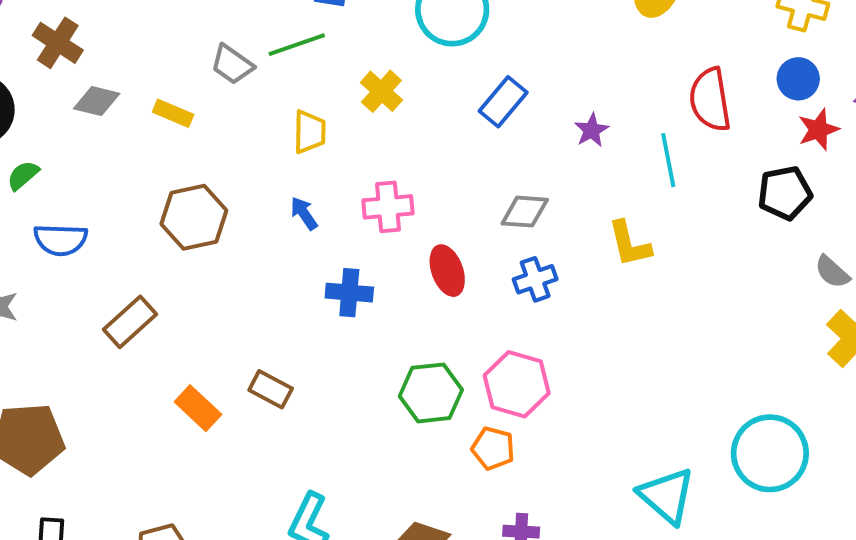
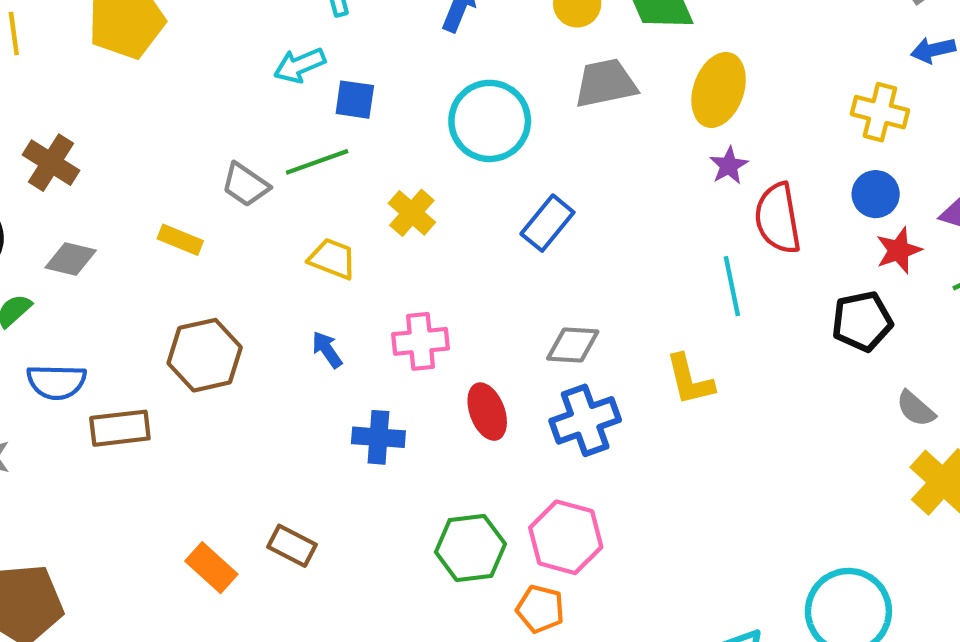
gray diamond: (97, 101) -> (71, 259), moved
purple star: (592, 130) -> (729, 166), moved
yellow trapezoid: (310, 132) -> (332, 259), turned -69
blue cross: (535, 279) -> (585, 420), size x1.4
brown rectangle: (130, 322) -> (120, 428), moved, turned 36

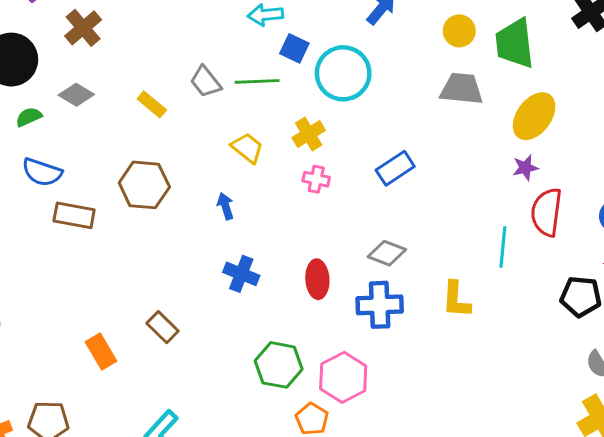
cyan circle: (490, 121) -> (343, 73), moved
pink cross: (420, 341) -> (316, 179), moved, size x0.7
orange rectangle: (211, 568) -> (101, 352), moved

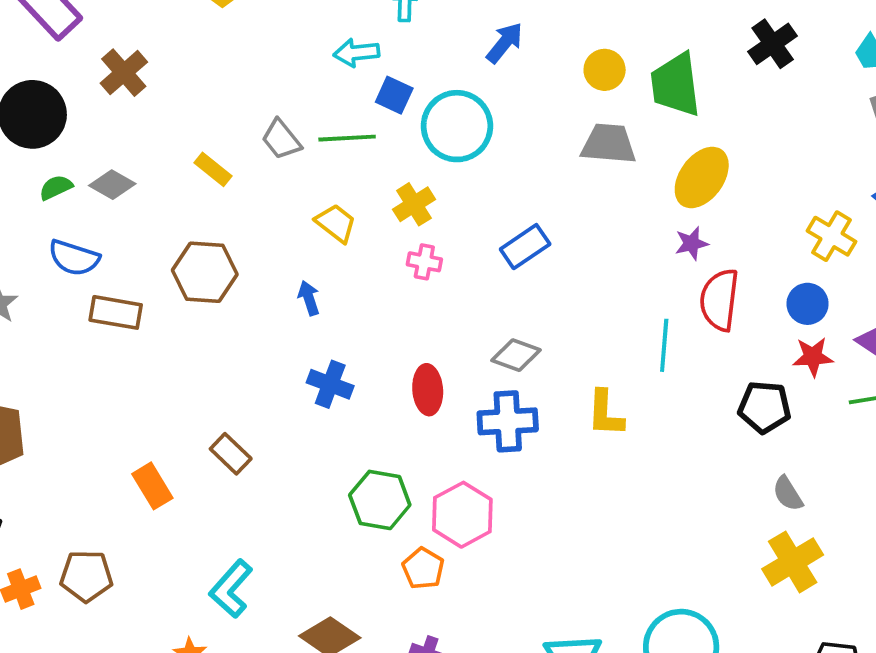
gray diamond: (76, 95) -> (112, 185), moved

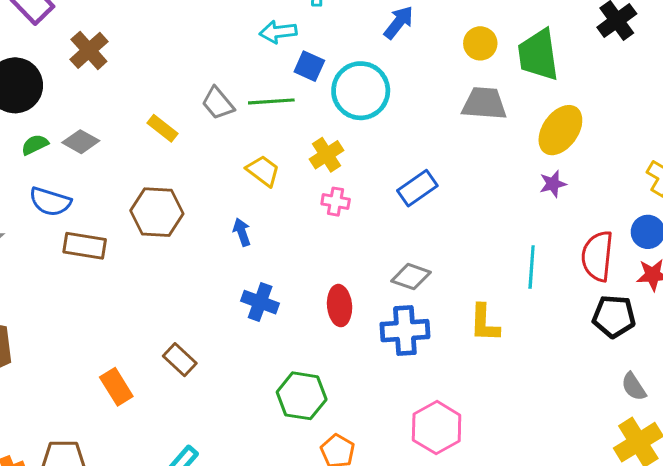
red semicircle: (719, 300) -> (597, 256), moved
pink hexagon: (462, 515) -> (437, 428), moved

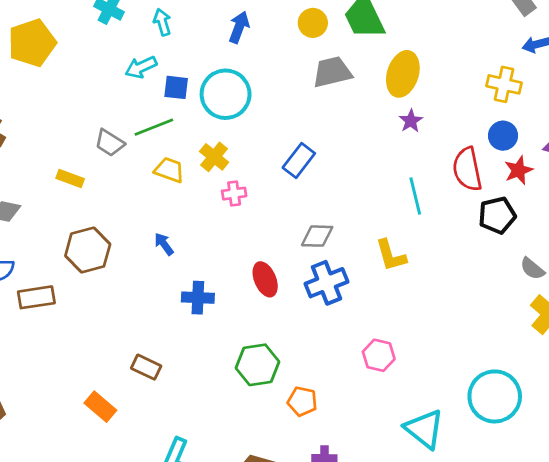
yellow trapezoid: (263, 171) -> (169, 170), moved
pink hexagon: (437, 428) -> (379, 355), size x0.7

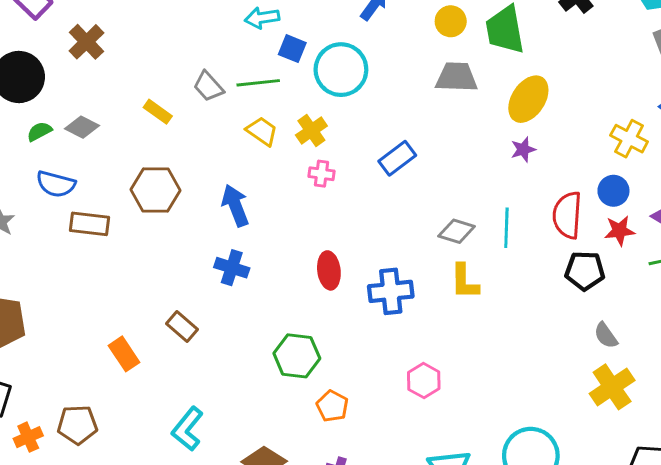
gray diamond: (317, 236) -> (457, 231), moved
blue arrow: (164, 244) -> (235, 206), size x1.6
blue cross: (198, 298) -> (232, 268), moved

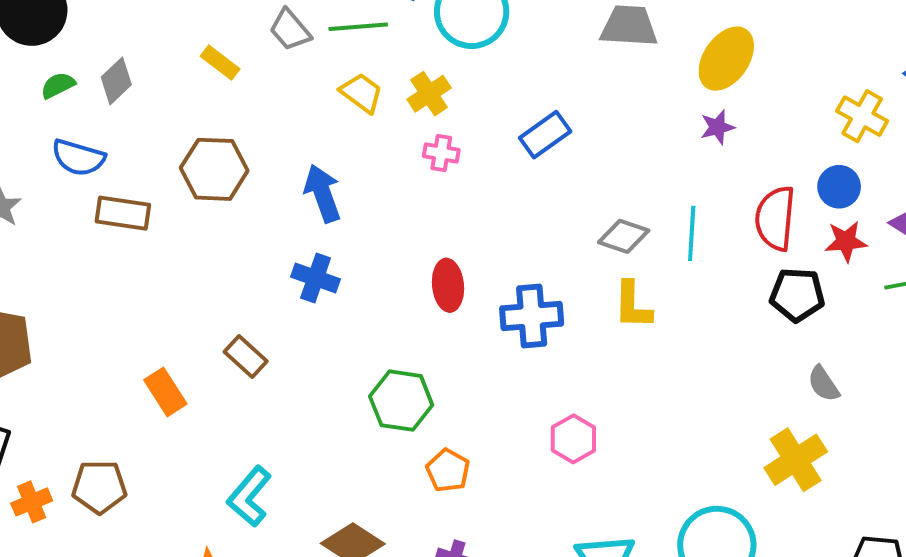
gray diamond: (82, 127) -> (116, 81), turned -72
yellow cross: (612, 387) -> (796, 460), moved

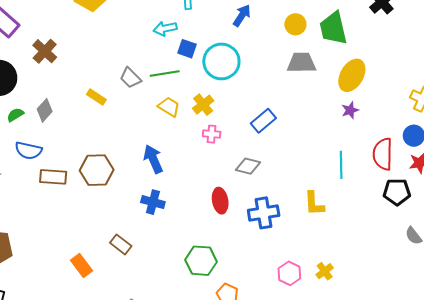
brown hexagon: (214, 169) -> (97, 170), moved
gray diamond: (624, 236) -> (248, 166), moved
yellow cross: (796, 460) -> (325, 271), moved, size x0.6

